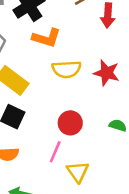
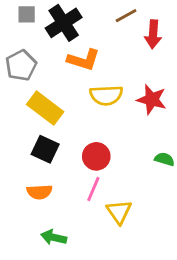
red circle: (70, 123) -> (96, 156), moved

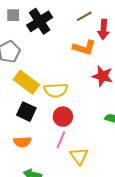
orange L-shape: (83, 60) -> (84, 48), moved
yellow semicircle: (106, 95) -> (56, 90), moved

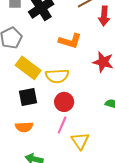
orange L-shape: (84, 48) -> (70, 41), moved
black square: (26, 112) -> (28, 97), turned -36

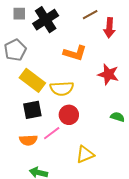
pink line: (62, 125) -> (52, 133), moved, turned 30
yellow triangle: (80, 141) -> (85, 154), turned 42

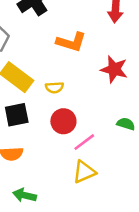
yellow semicircle: (62, 89) -> (54, 87), size x0.6
pink line: (52, 133) -> (84, 142), moved

